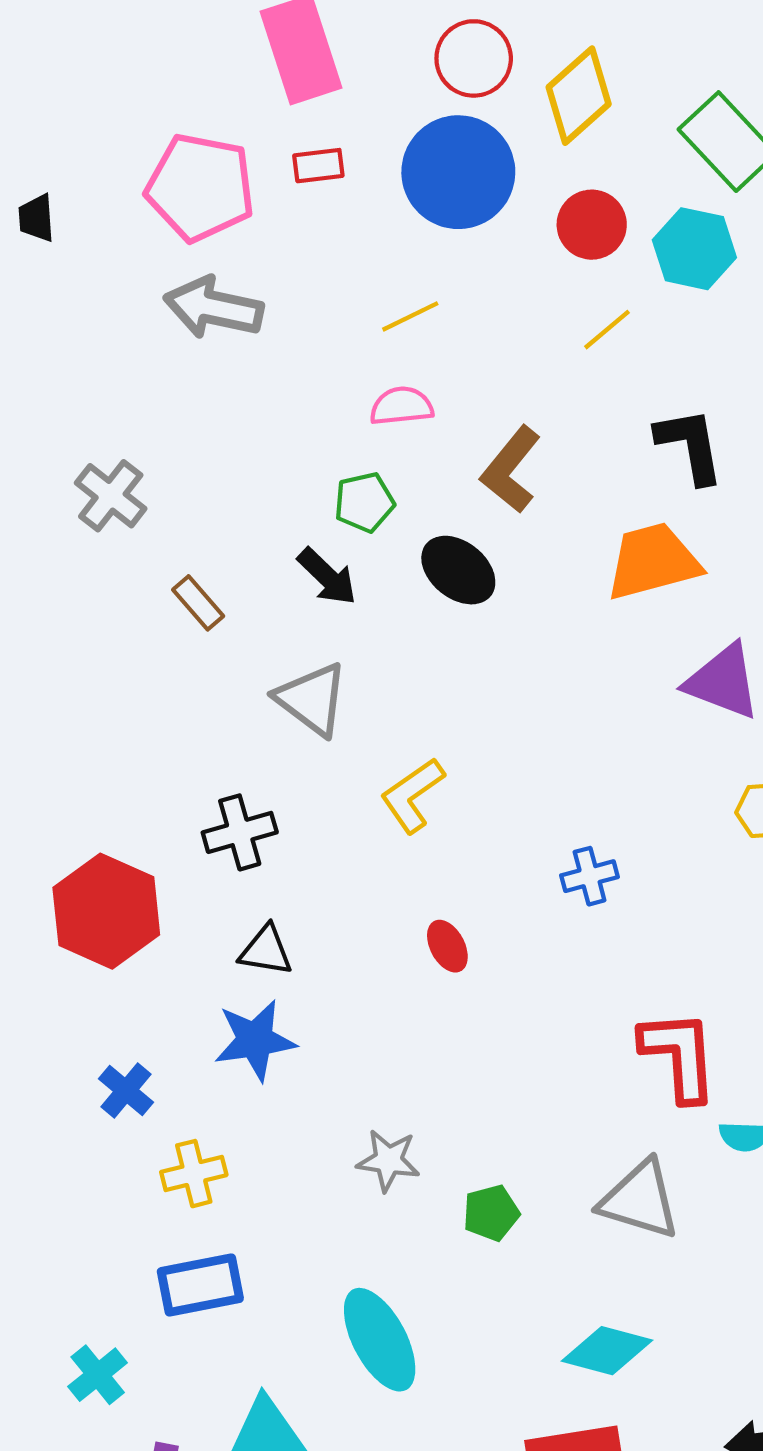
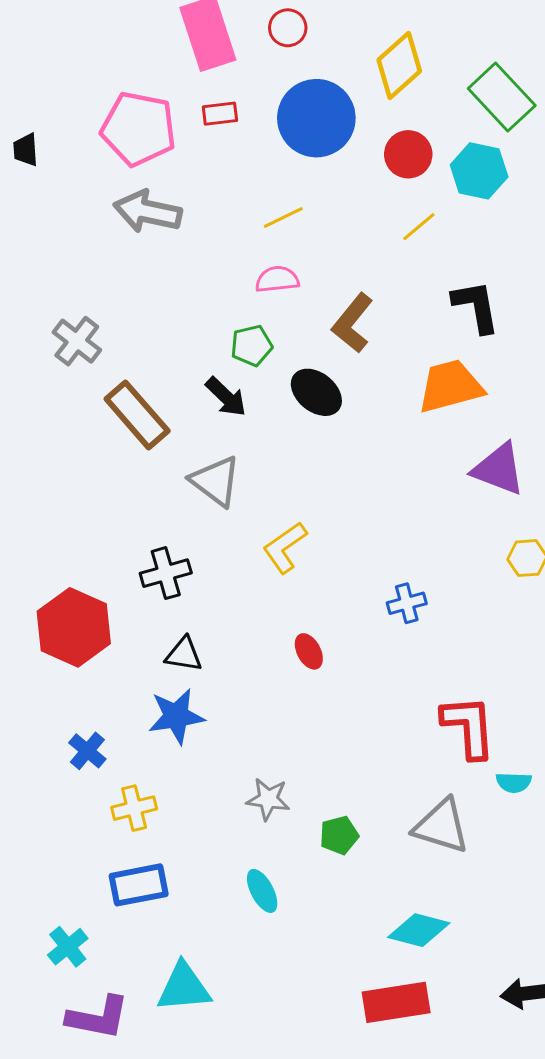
red circle: (474, 58) -> (288, 28), moved, size x0.7
brown rectangle: (198, 603) -> (137, 415), size x1.8
cyan ellipse: (380, 1340) -> (262, 891), moved, size x0.6

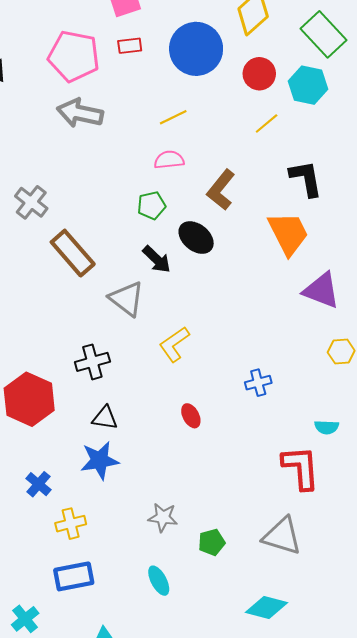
orange trapezoid: (450, 386) -> (288, 233), turned 78
black arrow: (226, 397) -> (157, 259), moved
cyan semicircle: (514, 782) -> (327, 427), moved

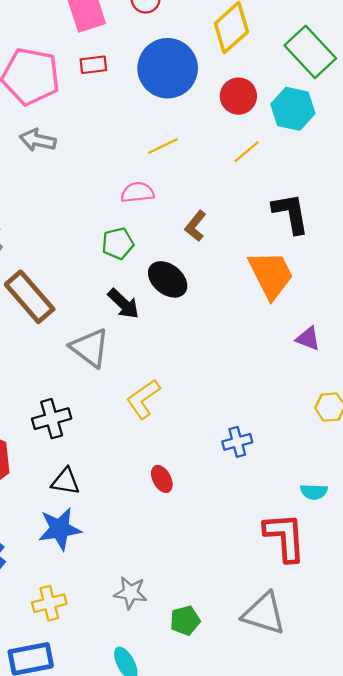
gray arrow: (80, 113) -> (38, 140), size x0.7
yellow line: (173, 117) -> (163, 146), moved
brown L-shape: (221, 190) -> (195, 226), size x0.7
purple triangle: (321, 290) -> (308, 339), size x0.6
yellow cross: (71, 524) -> (49, 603), moved

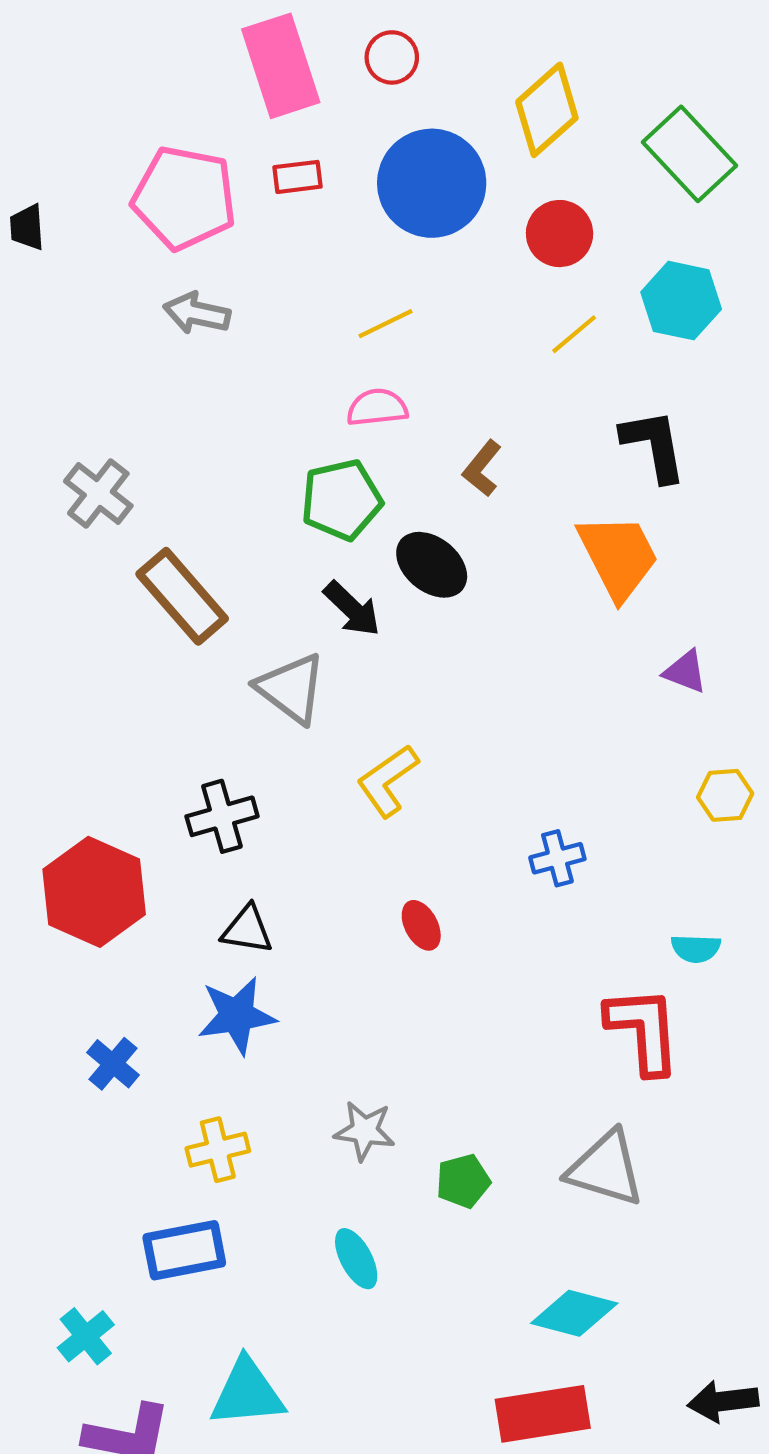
cyan hexagon: (293, 109) -> (681, 301), moved
yellow line: (163, 146) -> (386, 324), moved
green pentagon: (118, 243) -> (342, 500), size x1.4

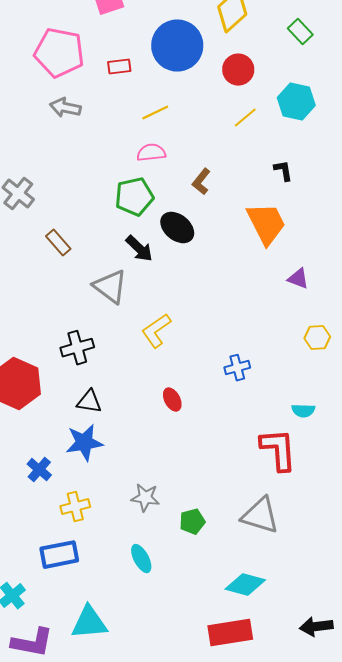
green rectangle: (690, 154) -> (300, 32), size x0.6
red rectangle: (297, 177) -> (119, 67), moved
black L-shape: (654, 445) -> (283, 171), size x0.6
brown rectangle: (182, 596) -> (58, 243), size x0.6
blue cross: (113, 1064) -> (39, 470), moved

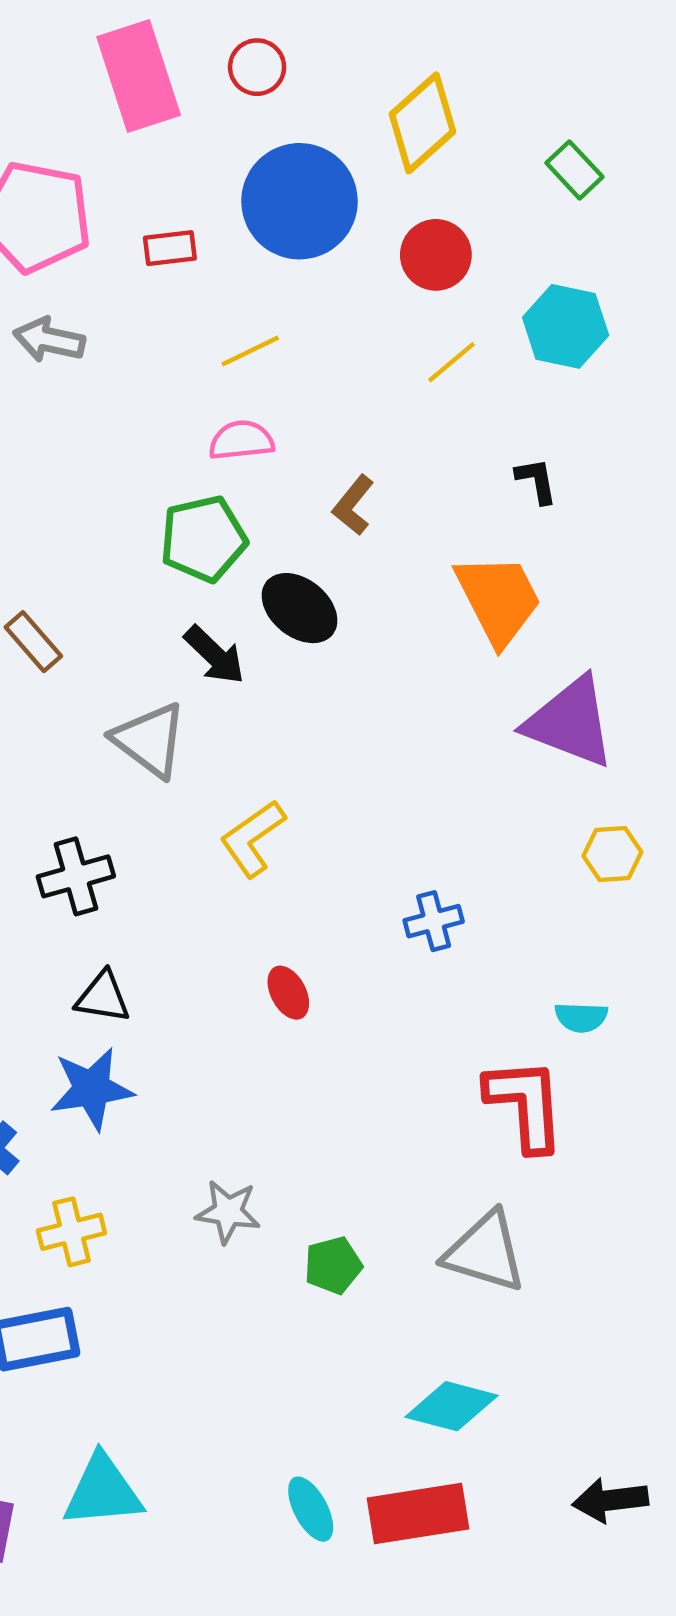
purple triangle: (298, 279) -> (570, 722), size x2.0
cyan ellipse: (141, 559) -> (311, 1509), moved

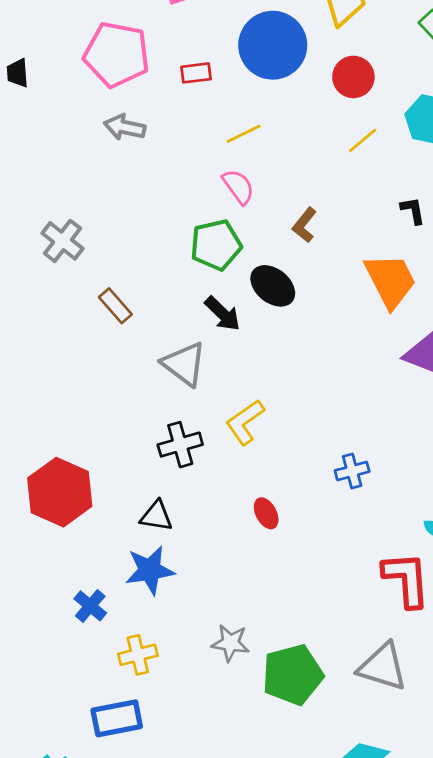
pink semicircle: (241, 440) -> (238, 187), turned 60
black cross: (76, 876) -> (180, 445), moved
green pentagon: (333, 1265) -> (293, 675), size x1.8

